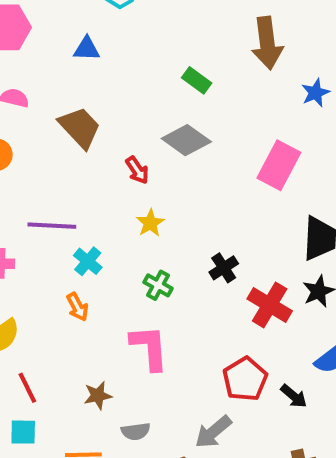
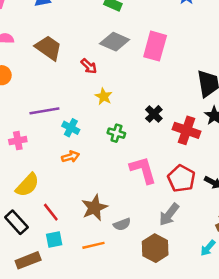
pink rectangle: (279, 165) -> (155, 46), moved
orange arrow: (77, 307) -> (70, 157), turned -66
pink L-shape: (149, 347) -> (143, 170), moved
brown star: (98, 395) -> (94, 208), size x1.5

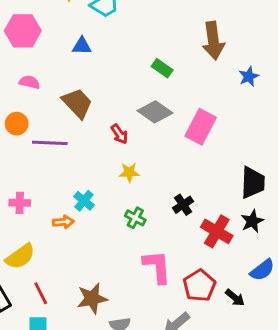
yellow star: (104, 96) -> (129, 172), turned 30
purple line: (44, 111) -> (50, 143), moved
orange arrow: (70, 157) -> (63, 222), moved

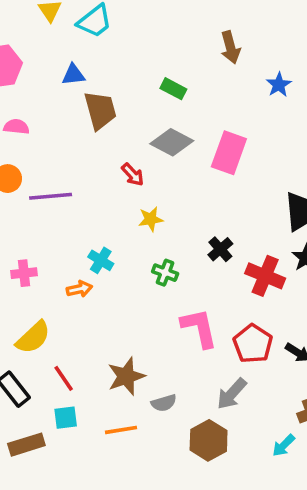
brown arrow: (213, 41) -> (230, 47), size x0.7
brown trapezoid: (77, 103) -> (100, 110), moved, turned 36

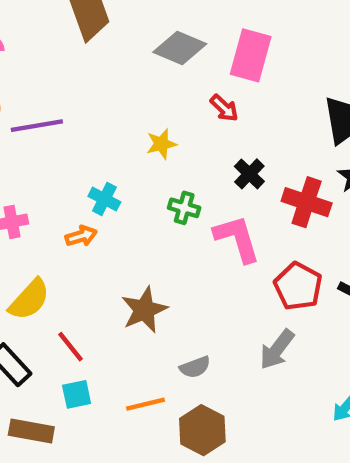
red arrow: (133, 175) -> (224, 108), moved
pink L-shape: (199, 328) -> (237, 239), moved
brown star: (126, 376) -> (144, 310), moved
brown hexagon: (209, 440) -> (202, 430), moved
brown rectangle: (26, 445) -> (31, 431), turned 32

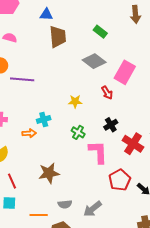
cyan cross: (104, 199) -> (44, 119), turned 32
gray arrow: (277, 349) -> (93, 209), moved

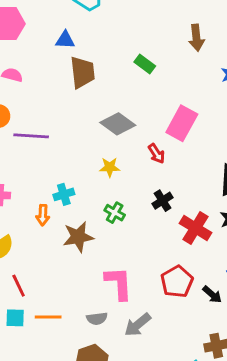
gray diamond: (94, 61) -> (118, 124), moved
orange arrow: (29, 133) -> (43, 215), turned 96
pink L-shape: (98, 152) -> (119, 283), moved
brown star: (49, 173) -> (78, 237), moved
orange line: (39, 215) -> (48, 317), moved

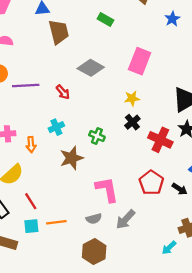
red arrow: (156, 154) -> (63, 92), moved
yellow star: (110, 167) -> (132, 98), moved
orange arrow: (43, 215) -> (31, 145), moved

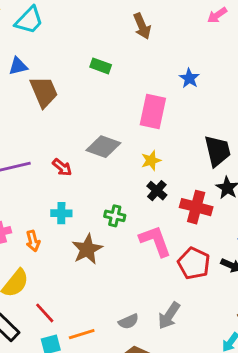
blue star: (172, 19) -> (189, 78), moved
gray diamond: (91, 68) -> (103, 147), moved
cyan cross: (56, 127) -> (61, 213), turned 35
pink L-shape: (107, 190) -> (155, 241), moved

